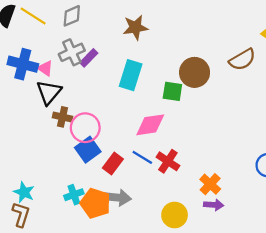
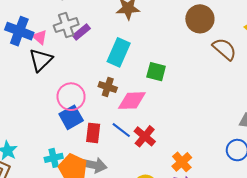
brown semicircle: (242, 60) -> (224, 49), turned -115
brown circle: (195, 72) -> (200, 19), moved
brown cross: (62, 117) -> (108, 87), moved
red rectangle: (113, 164) -> (93, 133), turned -36

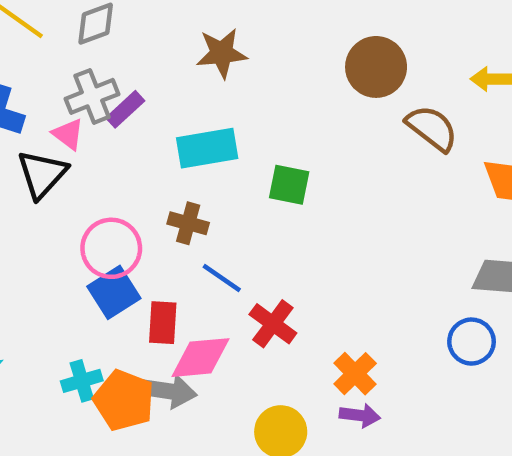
pink triangle: (40, 37) -> (68, 134), moved
cyan rectangle: (119, 52) -> (207, 148), turned 60
pink diamond: (132, 101) -> (201, 358), moved
blue line: (121, 130) -> (222, 278), moved

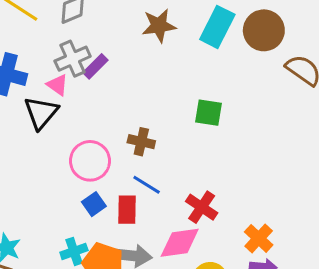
cyan rectangle: (207, 148) -> (217, 27), moved, turned -51
blue line: (222, 278) -> (147, 185), moved
blue square: (114, 292) -> (94, 204), moved, size x0.7
pink diamond: (201, 358) -> (180, 243), moved

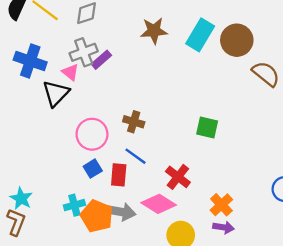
green square: (208, 113) -> (207, 128), moved
pink diamond: (180, 243) -> (159, 204), turned 36

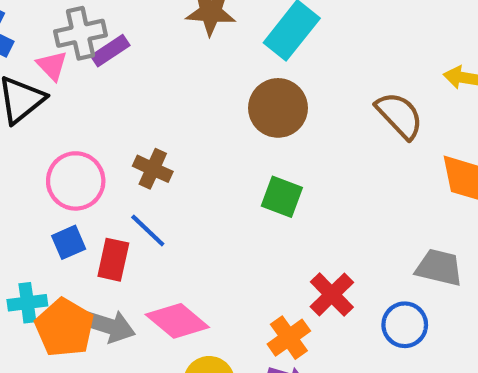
brown circle: (237, 40) -> (278, 108), moved
red cross: (178, 177) -> (332, 295), moved

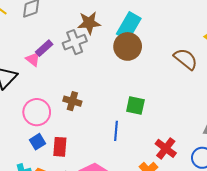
gray cross: (81, 33) -> (75, 42), moved
pink triangle: (52, 66) -> (33, 59), moved
brown circle: (278, 108) -> (128, 46), moved
blue line: (148, 230) -> (116, 131), moved, turned 60

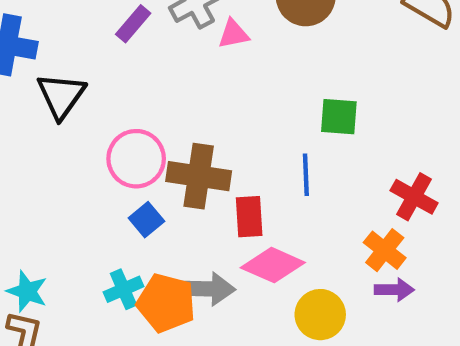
pink triangle: (33, 59) -> (233, 34), moved, turned -42
brown cross: (72, 101) -> (199, 176), moved, size x1.6
red rectangle: (60, 147) -> (249, 217), moved

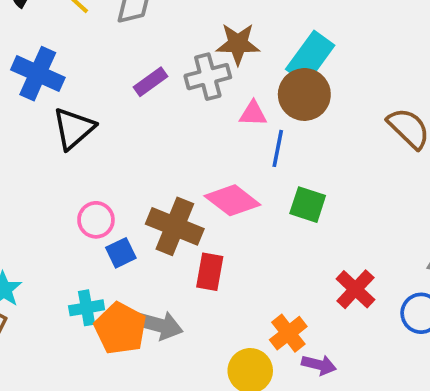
pink triangle: (233, 34) -> (253, 114), moved
pink circle: (136, 159) -> (96, 220), moved, size x0.7
blue line: (306, 175) -> (278, 148), moved
orange cross: (385, 250) -> (288, 333), moved
pink diamond: (273, 265) -> (232, 200), moved

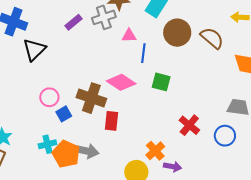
brown circle: (304, 94) -> (177, 33), moved

